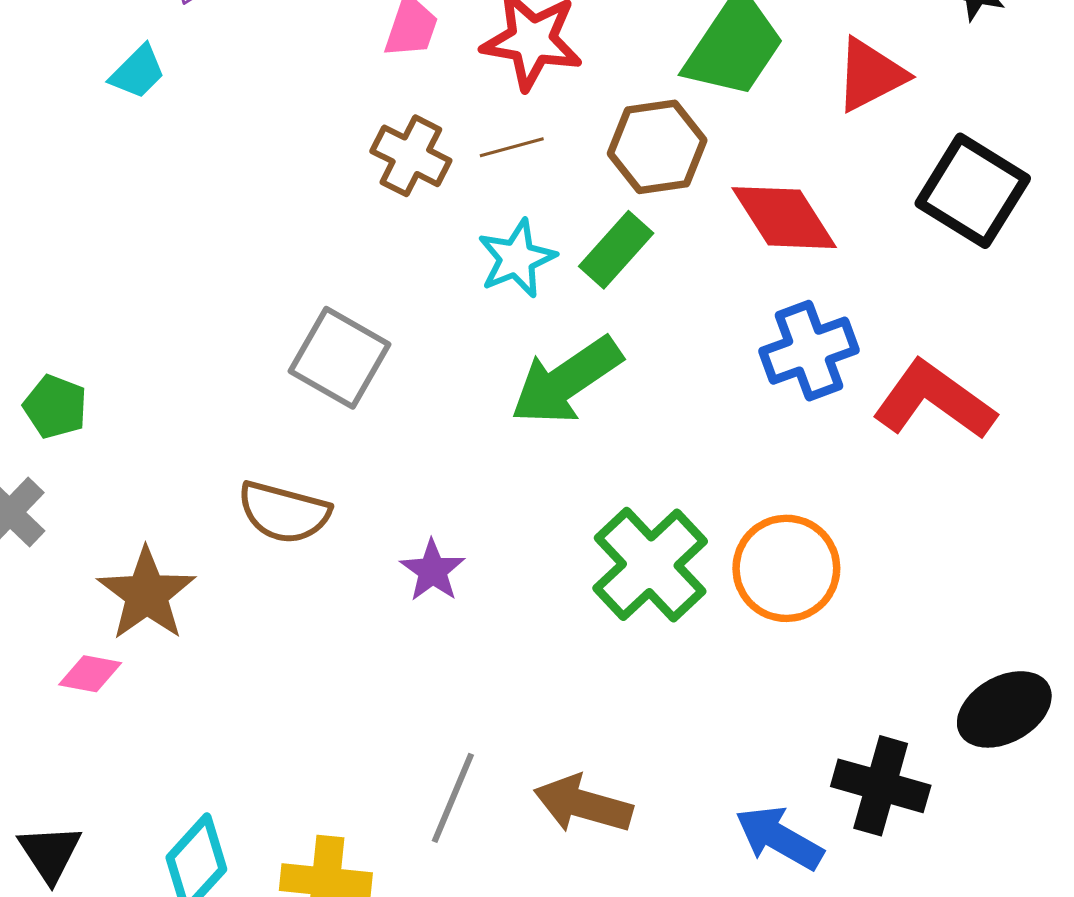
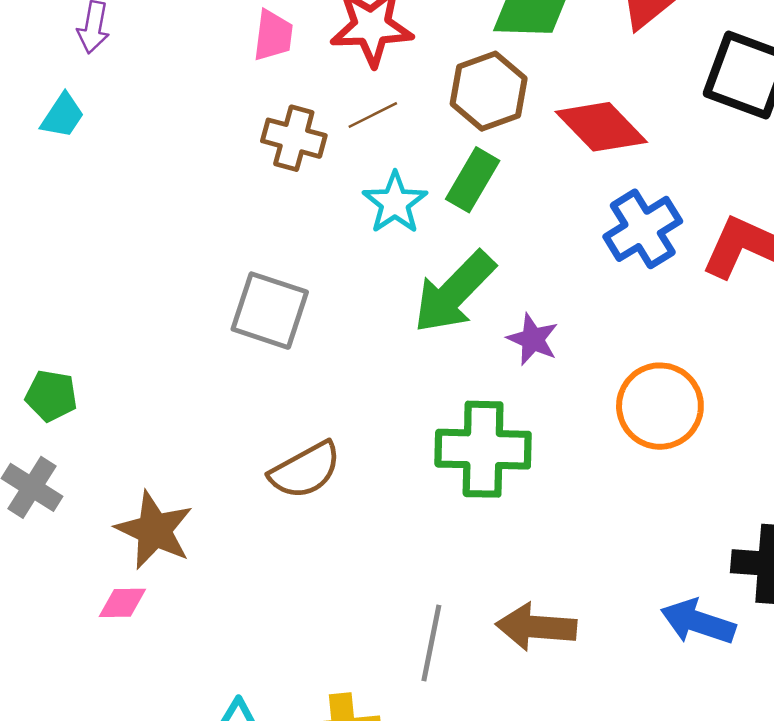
brown semicircle: (284, 512) -> (305, 470), moved, turned -32
green cross: (650, 565) -> (483, 449), moved, turned -34
purple star: (433, 571) -> (533, 339), moved

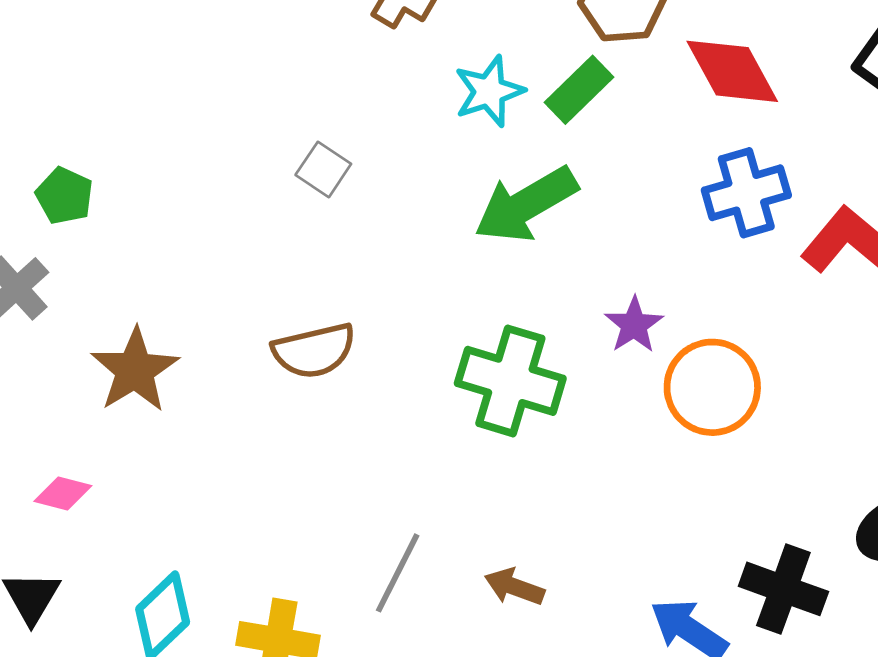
gray square: (270, 311) -> (323, 169), size x0.6
purple star: (533, 339) -> (634, 325), moved
pink diamond: (122, 603) -> (63, 494), moved
brown arrow: (536, 627) -> (514, 587), size x0.7

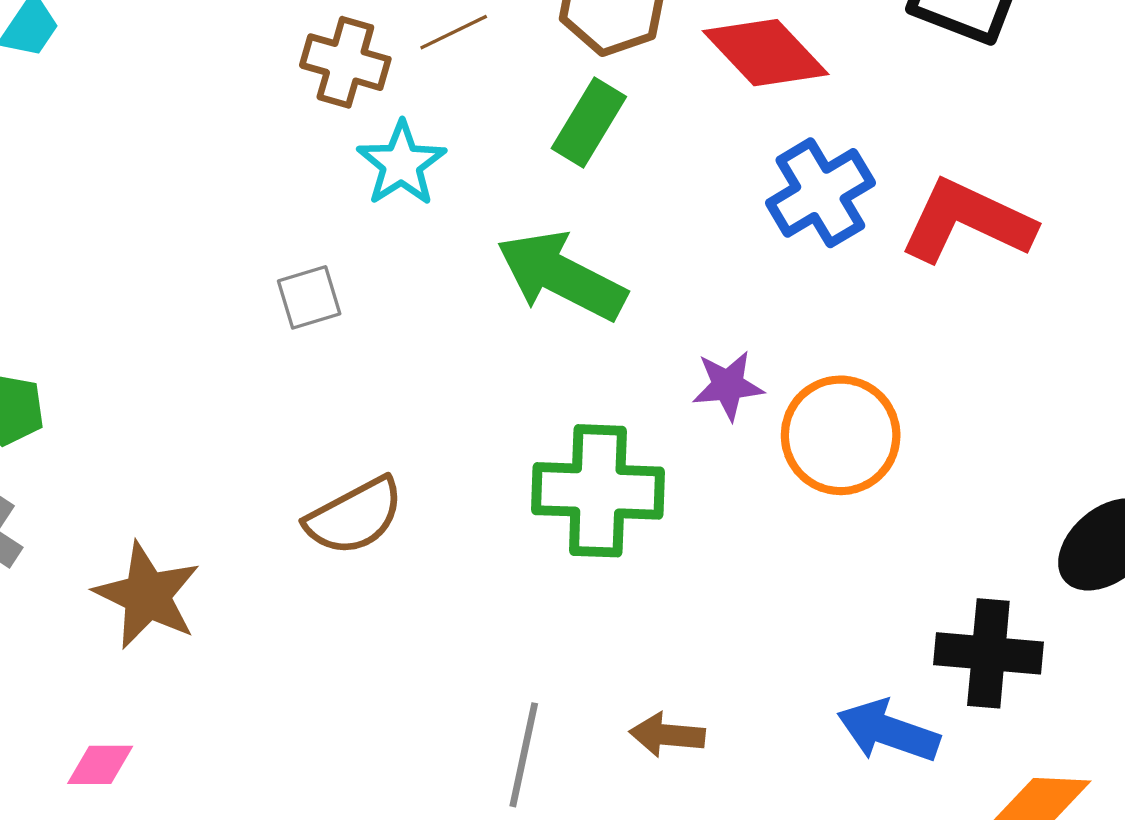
cyan star: (489, 91) -> (401, 164), moved
gray square: (323, 169) -> (309, 297), turned -36
green arrow: (526, 205) -> (561, 276), turned 72
purple star: (634, 325) -> (728, 385), turned -30

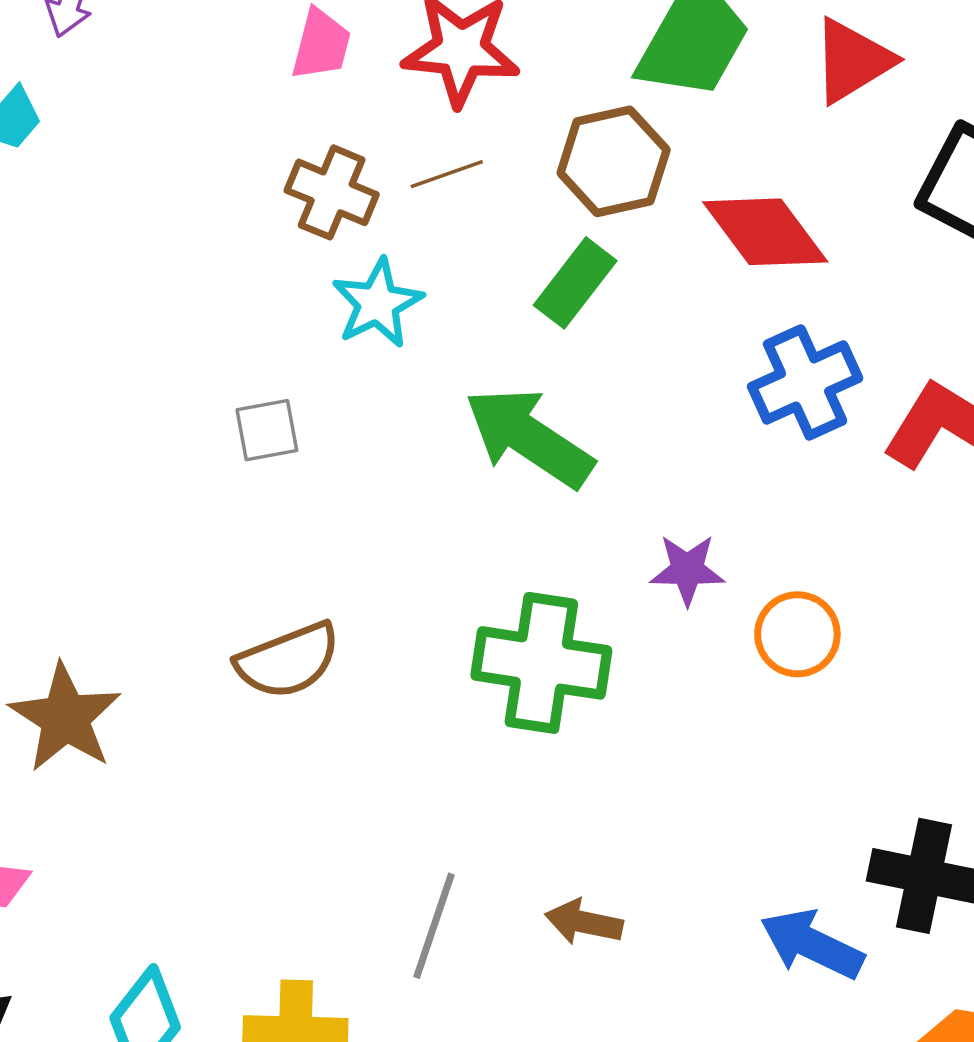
orange circle: (841, 435) -> (797, 634), size x0.7

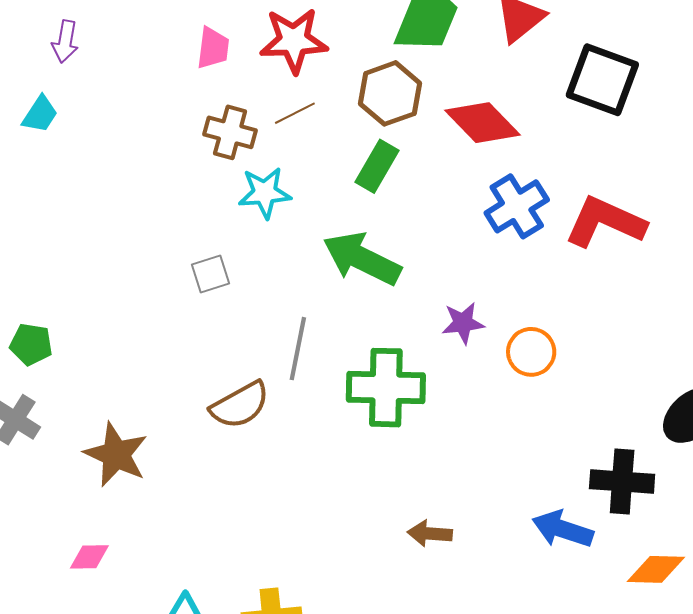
cyan star: (377, 303) -> (265, 193), turned 30
gray line: (434, 926) -> (298, 349), moved

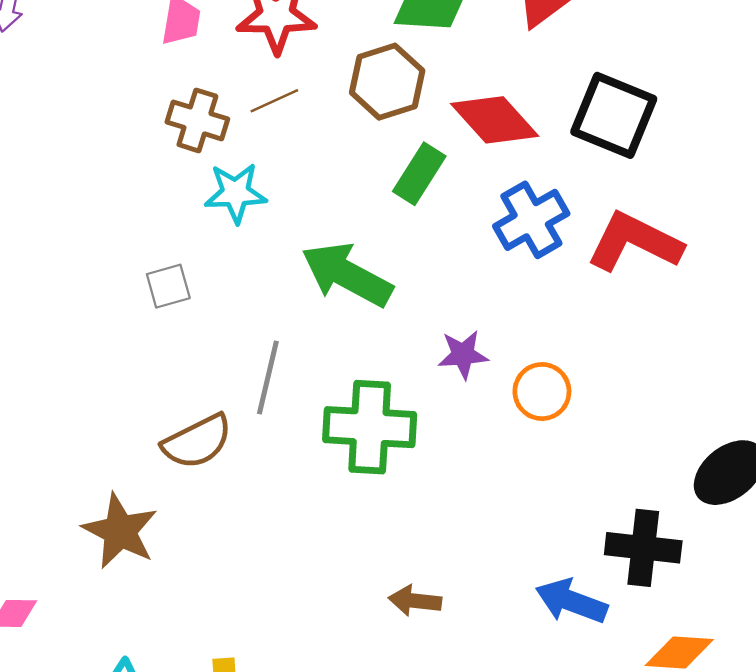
black square: (602, 80) -> (614, 115), moved
green rectangle: (377, 166) -> (419, 174), moved
brown star: (116, 455) -> (120, 531), moved

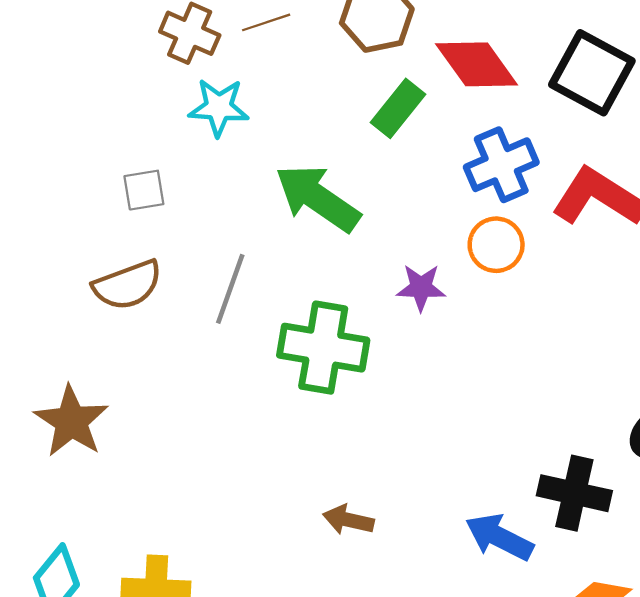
orange circle: (542, 392) -> (496, 245), moved
brown semicircle: (197, 441) -> (127, 285), moved

